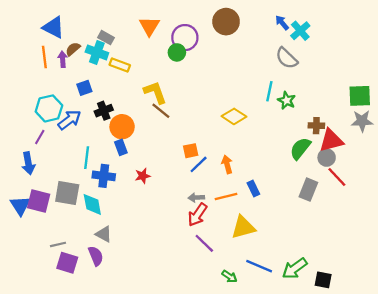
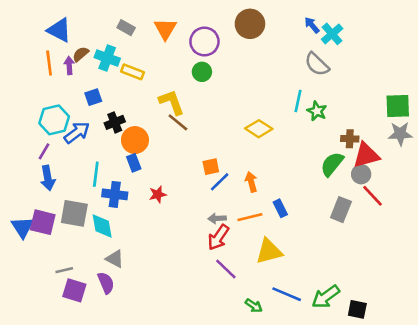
gray rectangle: (106, 38) -> (126, 28), moved
green circle: (177, 52) -> (202, 72), moved
blue arrow: (28, 163) -> (48, 178), moved

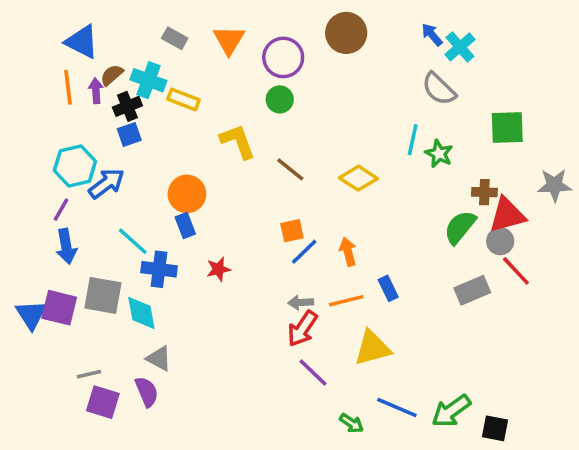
green square: (398, 106) -> (507, 127), moved
black cross: (115, 122) -> (127, 106), moved
brown line: (178, 122) -> (290, 169), moved
cyan line: (96, 174) -> (133, 241), turned -55
gray rectangle: (341, 210) -> (472, 290), turned 45

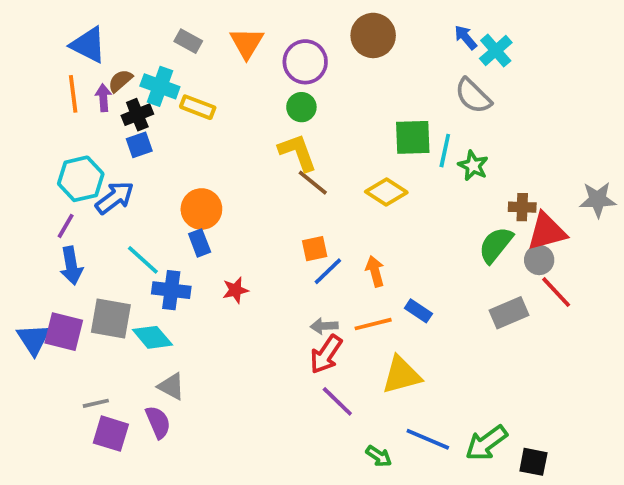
green square: (507, 127) -> (413, 137), moved
yellow L-shape: (238, 141) -> (298, 152), moved
blue rectangle: (388, 288) -> (418, 311), turned -30
cyan diamond: (141, 313) -> (152, 337), turned -30

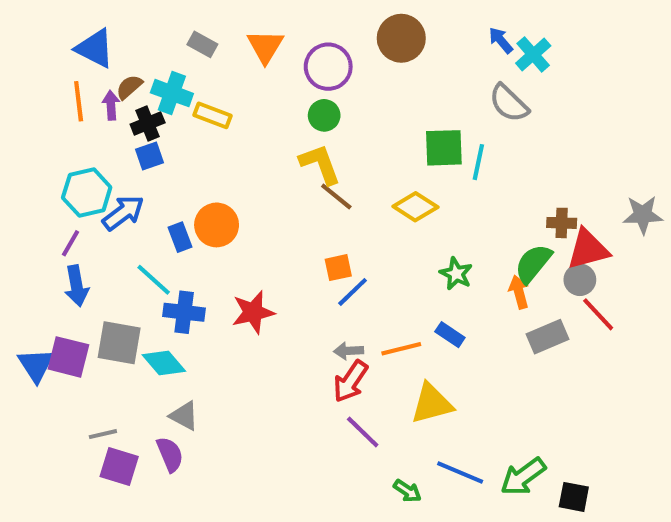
green star: (473, 166) -> (456, 274), moved
blue rectangle: (200, 243) -> (180, 237), moved
orange arrow: (375, 271) -> (519, 292), moved
red star: (235, 290) -> (253, 312), size x1.5

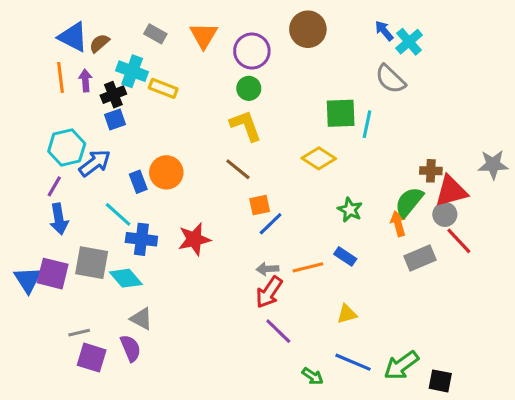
brown semicircle: (129, 87) -> (99, 43), moved
brown line: (336, 197) -> (238, 169), moved
yellow triangle: (432, 404) -> (347, 314), moved, size x0.6

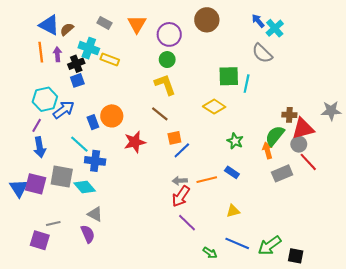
red star: (194, 239) -> (135, 142), moved
purple square: (92, 358) -> (40, 240), moved

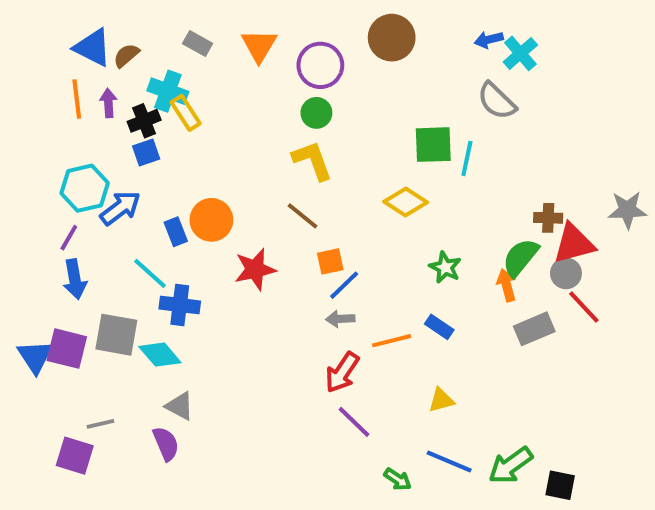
blue arrow: (258, 21) -> (489, 40), turned -64
yellow rectangle: (110, 60) -> (186, 113), moved, turned 36
gray arrow: (180, 181) -> (340, 319), moved

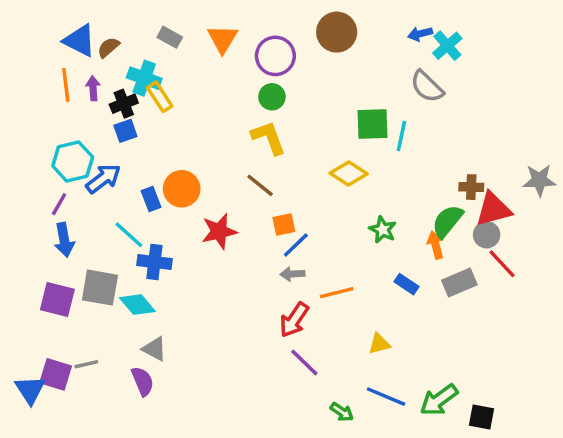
blue rectangle: (439, 327) -> (407, 284), moved
blue triangle: (35, 357) -> (30, 390), moved
purple square: (75, 456) -> (56, 374), moved

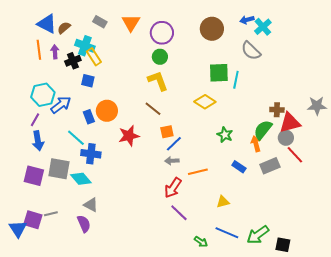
brown circle: (337, 32) -> (212, 29), moved
blue square: (125, 131) -> (88, 81), moved, turned 32

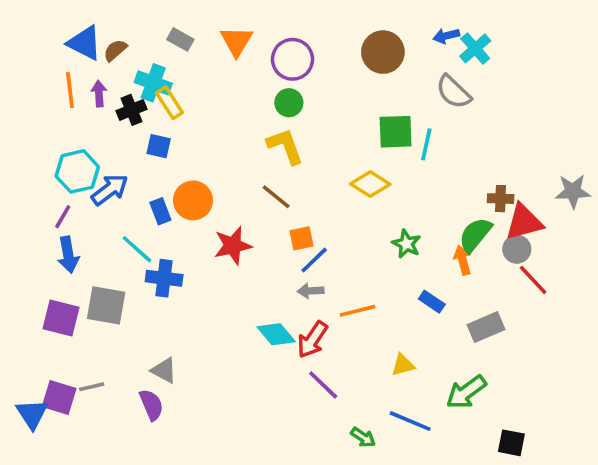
gray rectangle: (270, 166) -> (486, 327), moved
cyan diamond: (81, 179) -> (276, 334), moved
green arrow: (258, 235) -> (466, 392), moved

